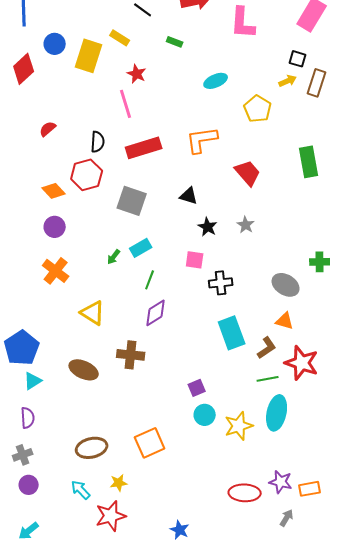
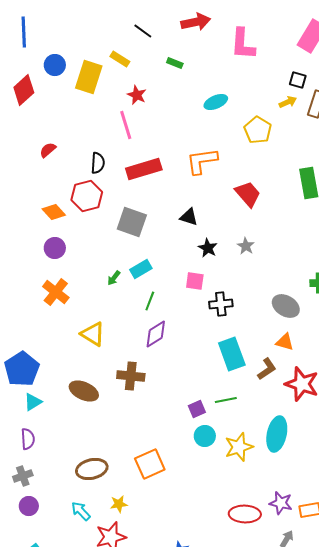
green line: (268, 379) -> (226, 400), moved

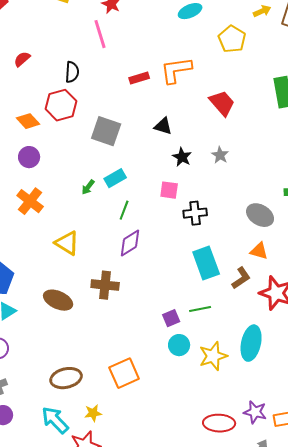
red rectangle: (144, 169) -> (139, 78), moved, size x0.6
cyan arrow: (81, 511) -> (55, 420), size x1.4

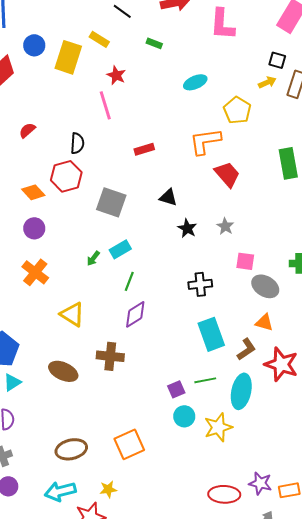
orange L-shape: (176, 70) -> (205, 141), moved
pink square: (169, 190) -> (245, 261), moved
cyan ellipse: (251, 343) -> (241, 391), moved
yellow star: (93, 413) -> (108, 489), moved
cyan arrow: (55, 420) -> (60, 491), turned -60

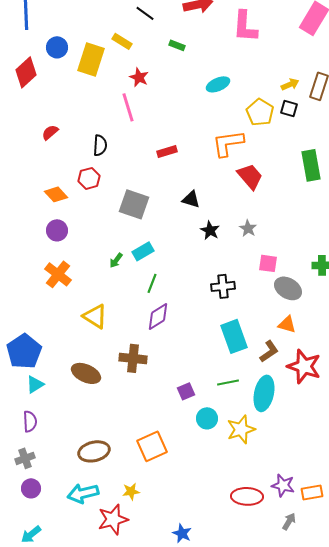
black square: (277, 60) -> (289, 108), moved
red hexagon: (66, 176) -> (89, 178), size x0.7
purple square: (176, 389) -> (186, 391), moved

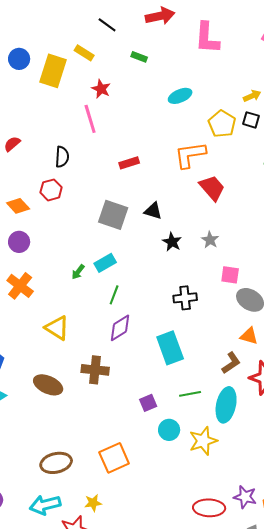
gray square: (134, 204) -> (113, 215), moved
cyan rectangle: (234, 336) -> (170, 348), moved

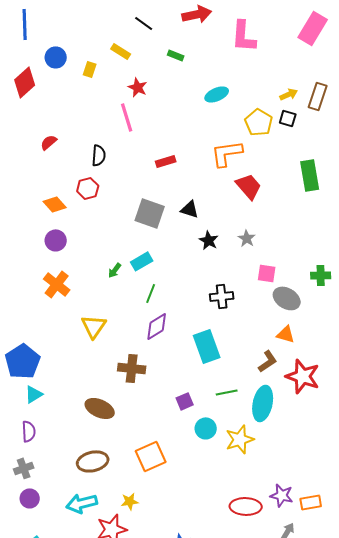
yellow rectangle: (53, 71) -> (90, 69), size x0.5
yellow triangle: (57, 328) -> (94, 326), turned 32
brown ellipse: (48, 385) -> (100, 408), moved

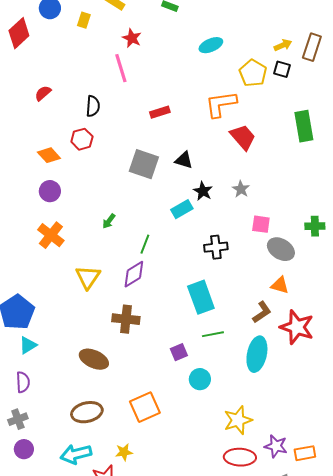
cyan rectangle: (142, 261) -> (182, 209), moved
purple diamond: (157, 326) -> (134, 274), moved
green line: (227, 392) -> (213, 334), moved
yellow star: (240, 439) -> (238, 420), moved

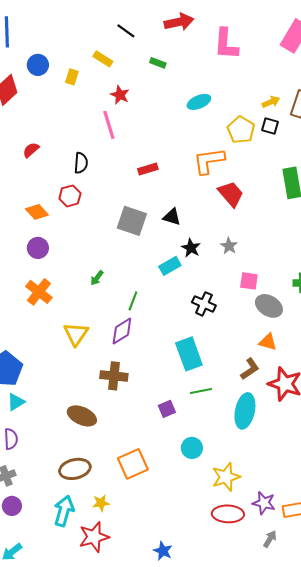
black cross: (216, 247) -> (204, 304), turned 30
cyan circle: (200, 379) -> (192, 448), moved
yellow star: (124, 452) -> (101, 503), moved
cyan arrow: (76, 454) -> (64, 511), turned 120

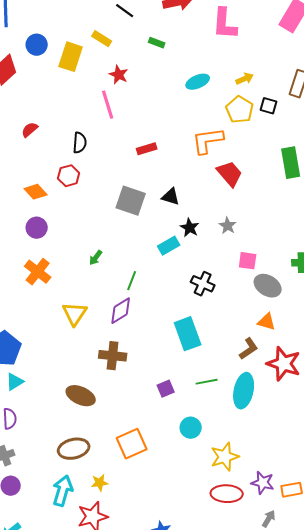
yellow rectangle: (72, 77) -> (71, 57), size x1.8
yellow arrow: (271, 102) -> (245, 79), moved
green line: (201, 391) -> (207, 382), moved

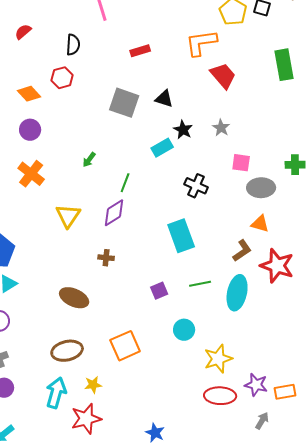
gray ellipse: (268, 286) -> (261, 188), turned -32
brown cross: (113, 356) -> (106, 258), size x0.6

